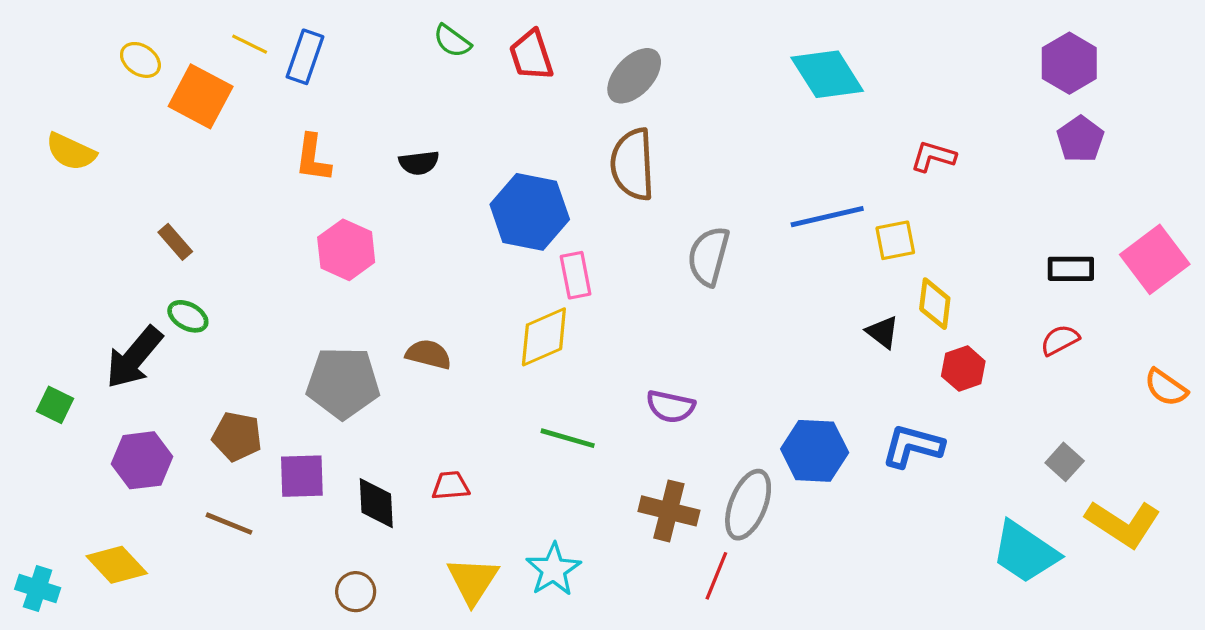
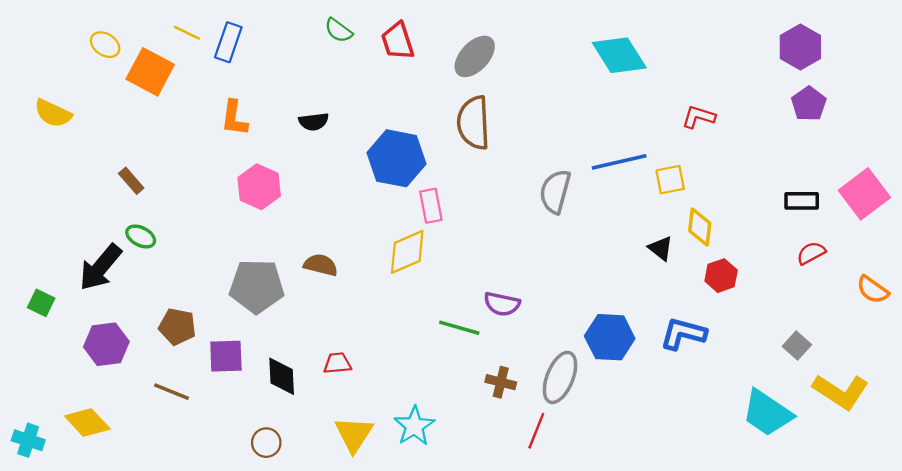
gray semicircle: (709, 256) -> (555, 191), moved
red semicircle: (1060, 340) -> (811, 253), moved
green line: (568, 438) -> (459, 328), moved
brown cross: (669, 511) -> (501, 382), size x0.7

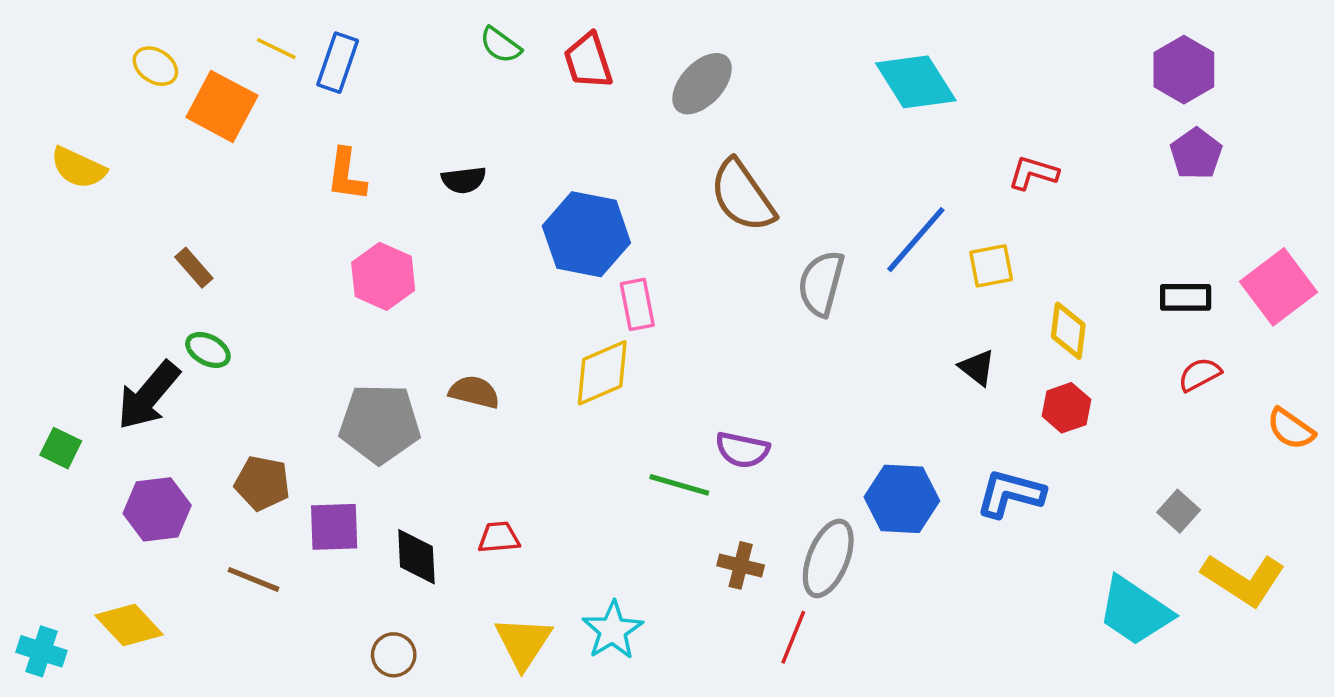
brown semicircle: (474, 123) -> (742, 196), moved, turned -32
blue line: (619, 162) -> (916, 240), turned -36
yellow diamond: (700, 227) -> (1068, 331), moved

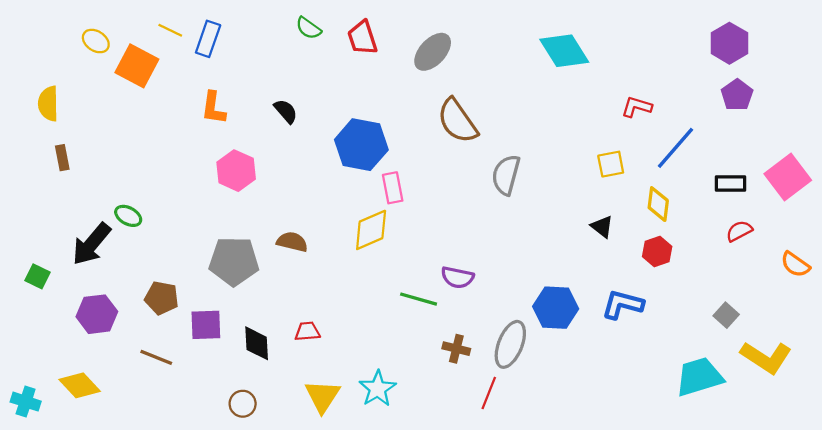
yellow semicircle: (78, 168) -> (48, 104), turned 64
black semicircle: (464, 180) -> (286, 111), turned -124
blue line: (916, 240) -> (675, 148), moved
brown rectangle: (194, 268) -> (62, 158), moved, turned 30
cyan trapezoid: (1135, 611) -> (699, 377), turned 129

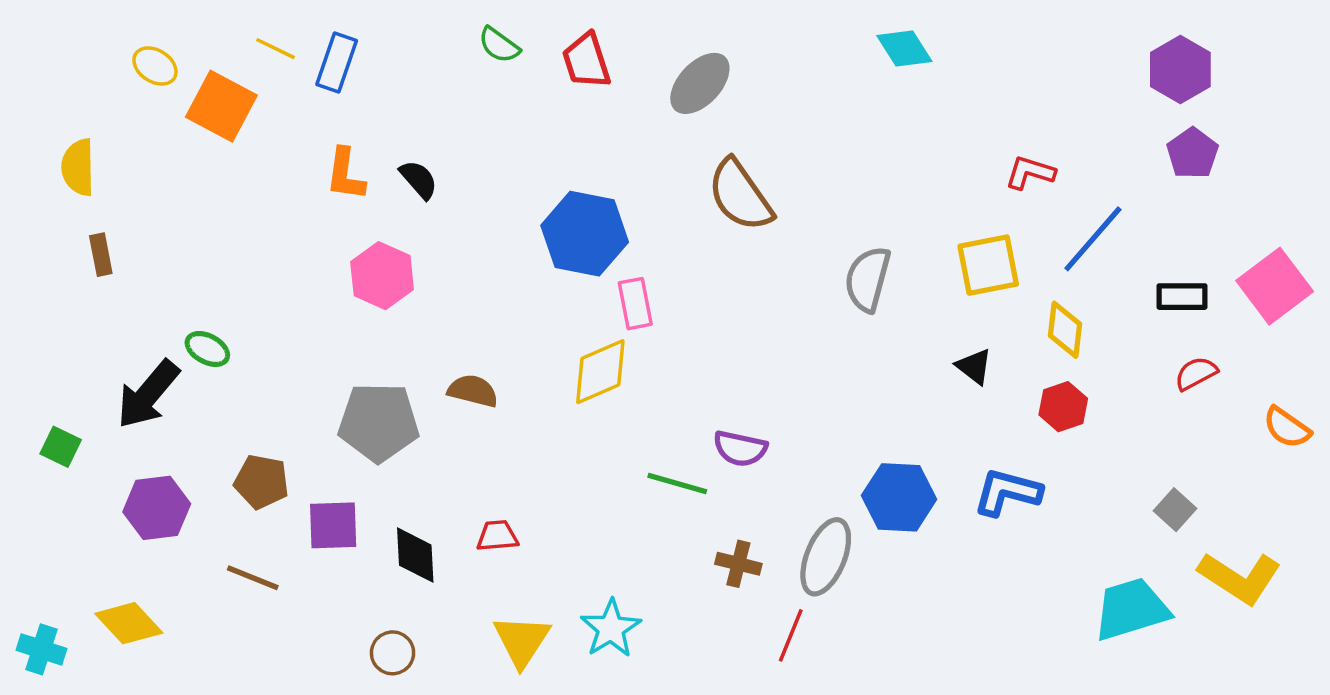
cyan diamond: (564, 51) -> (904, 49), moved, size x0.7
black semicircle: (286, 111) -> (419, 180), moved
yellow square: (611, 164) -> (988, 265), size x1.4
gray semicircle: (506, 175) -> (868, 279), moved

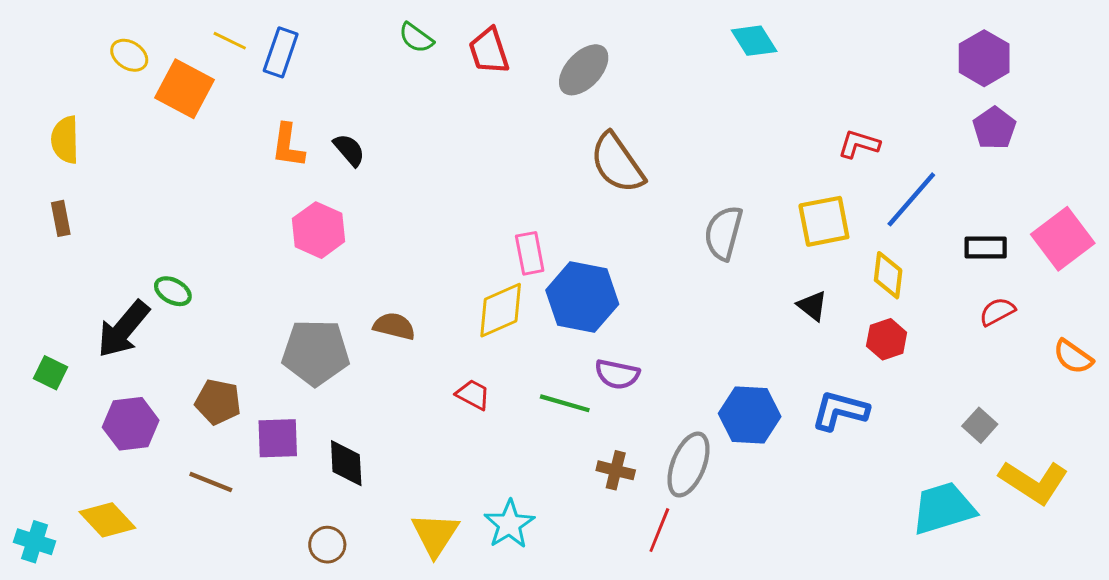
blue hexagon: (585, 234) -> (582, 297), moved
brown rectangle: (101, 255) -> (61, 218), moved
red trapezoid: (497, 536) -> (473, 395), moved, turned 33

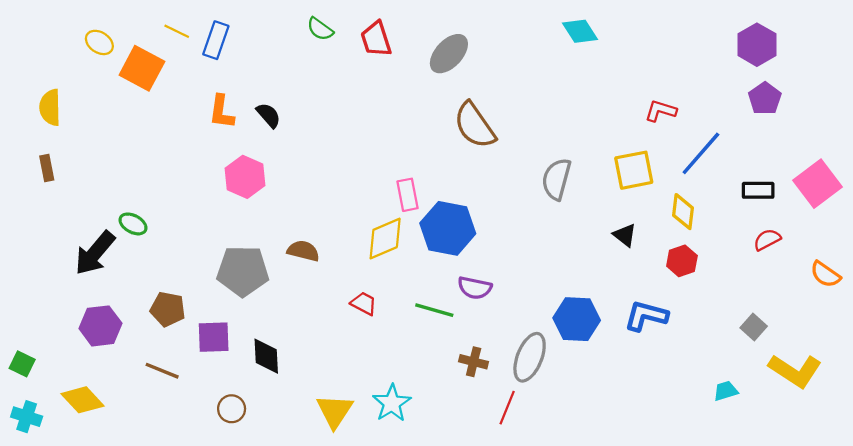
green square: (51, 373) -> (22, 364), moved
cyan trapezoid: (943, 508) -> (726, 391), size x0.5
brown circle: (327, 545) -> (232, 409), moved

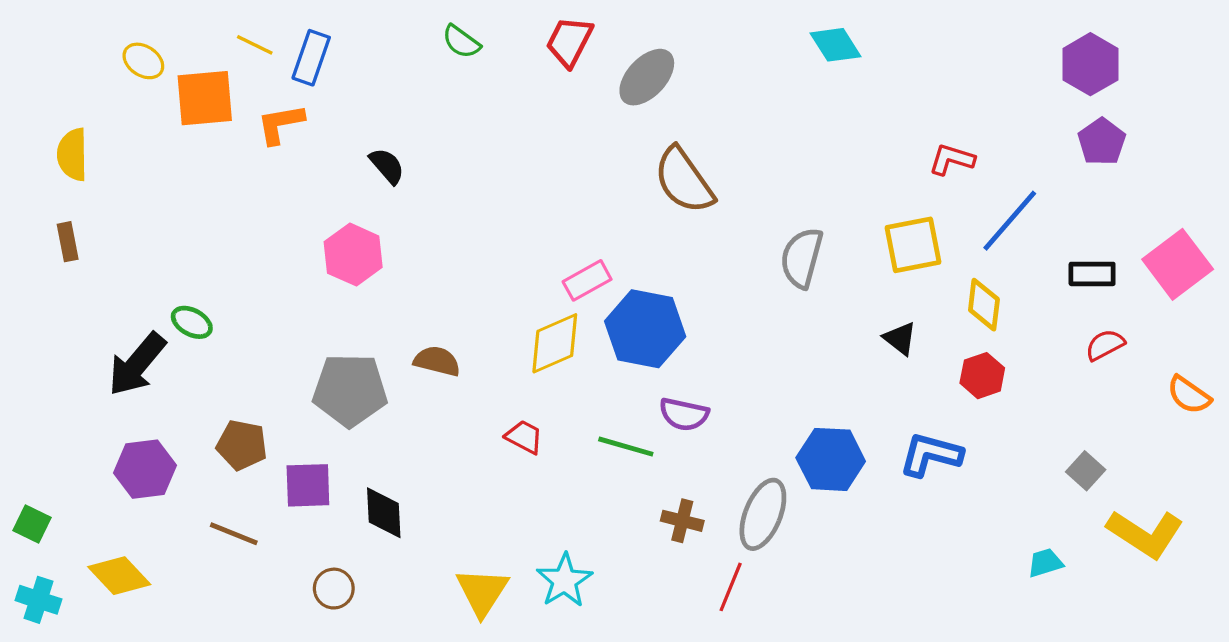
red trapezoid: (376, 39) -> (569, 42), moved, turned 45
orange square: (142, 68) -> (205, 98), turned -33
orange L-shape: (221, 112) -> (281, 124), moved, turned 72
pink rectangle: (407, 195) -> (587, 280), turned 72

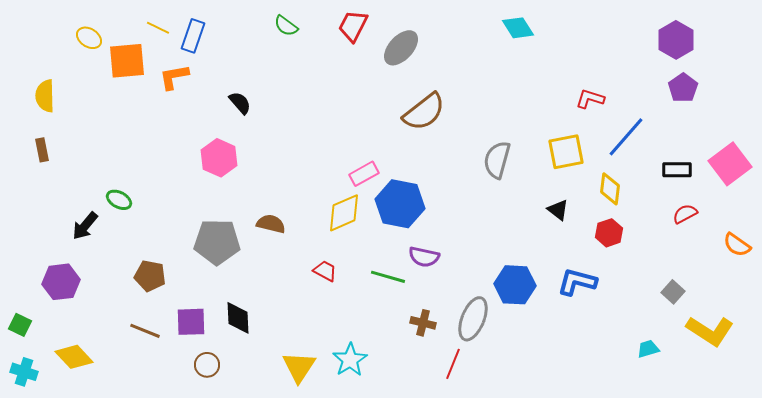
brown semicircle: (684, 180) -> (424, 112), turned -93
black arrow: (137, 364) -> (85, 226), size x0.7
purple hexagon: (145, 469) -> (61, 282), moved
purple square: (308, 485) -> (191, 322), moved

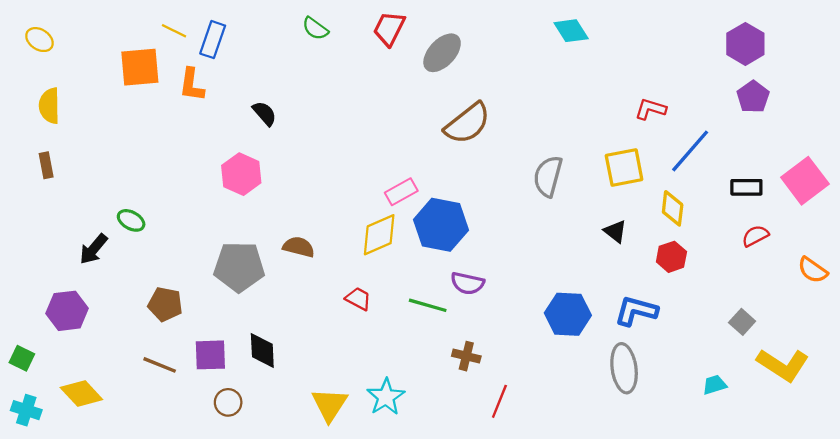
yellow ellipse: (89, 38) -> (39, 40), moved
orange L-shape: (174, 77) -> (192, 85), turned -72
gray ellipse: (473, 319) -> (624, 368), moved, turned -30

